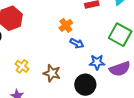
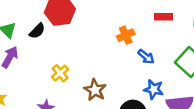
blue arrow: (77, 43) -> (146, 57), moved

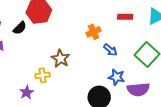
yellow cross: (60, 73) -> (43, 75), moved, turned 32
brown star: (95, 90) -> (61, 59), moved

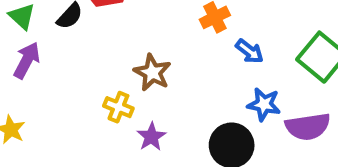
yellow cross: (43, 75) -> (118, 107), turned 32
purple star: (27, 92) -> (151, 137), moved

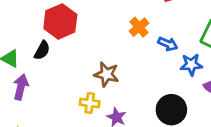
blue star: (264, 104) -> (191, 65), moved

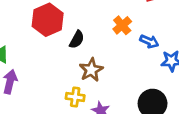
black semicircle: (42, 50) -> (77, 40), moved
brown star: (107, 74) -> (91, 70), turned 30

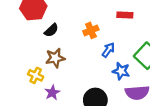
blue arrow: (149, 41) -> (108, 50), turned -96

